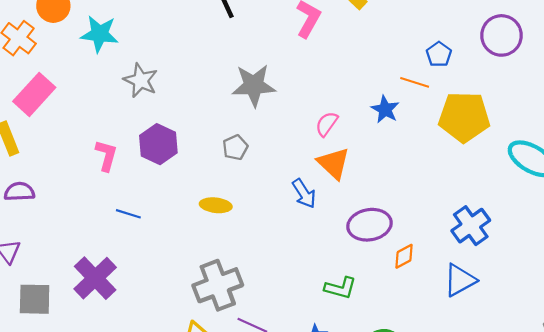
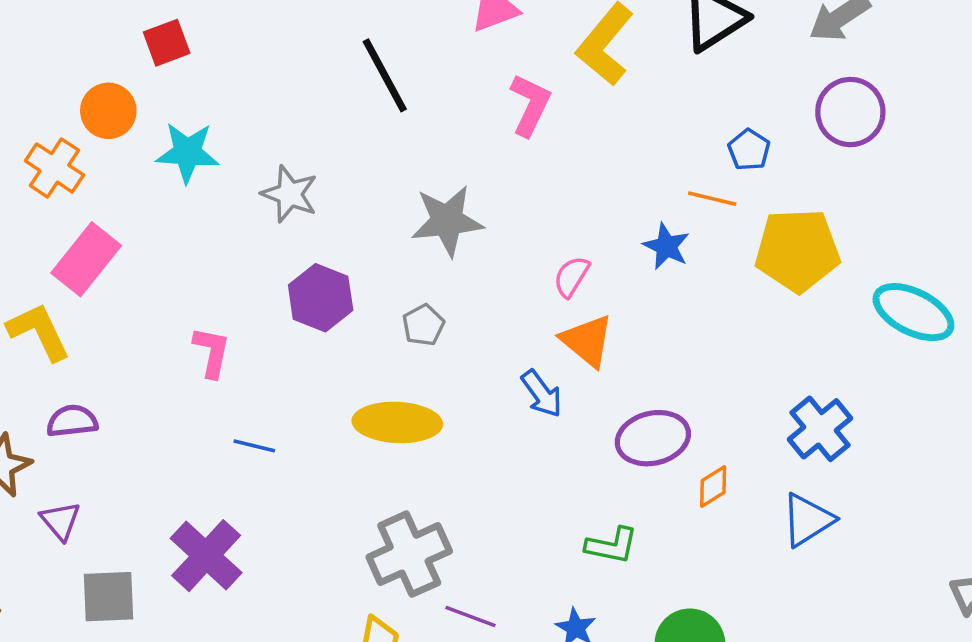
gray star: (141, 80) -> (290, 194), moved
purple hexagon: (158, 144) -> (321, 298), moved
yellow ellipse: (216, 205) -> (397, 422), size x1.6

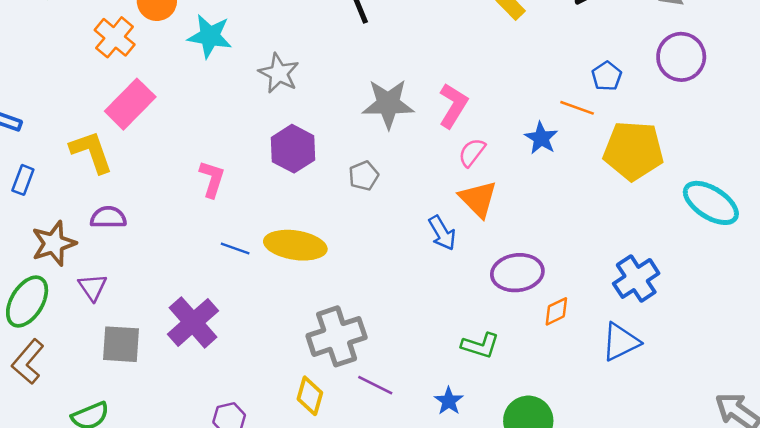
pink L-shape: (530, 105) -> (453, 106), moved
yellow ellipse: (397, 422) -> (295, 245), moved

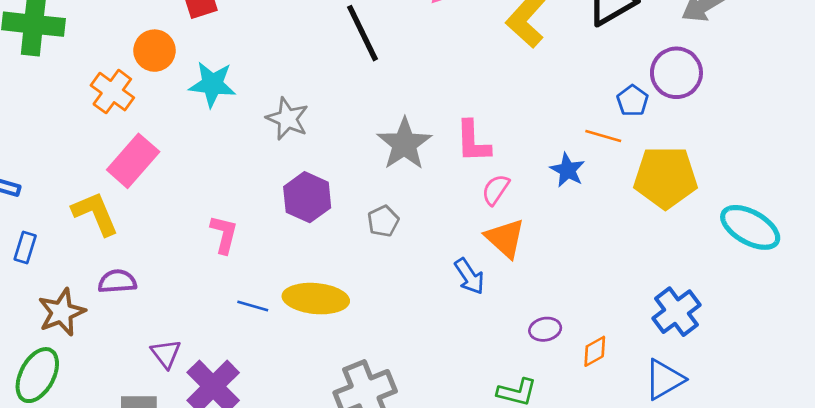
purple circle: (681, 57) -> (676, 73), moved
gray star: (388, 104) -> (404, 144), turned -30
pink L-shape: (453, 106) -> (473, 142), turned 150
purple ellipse: (517, 273) -> (545, 329), moved, size x0.6
purple triangle: (93, 287) -> (166, 354), moved

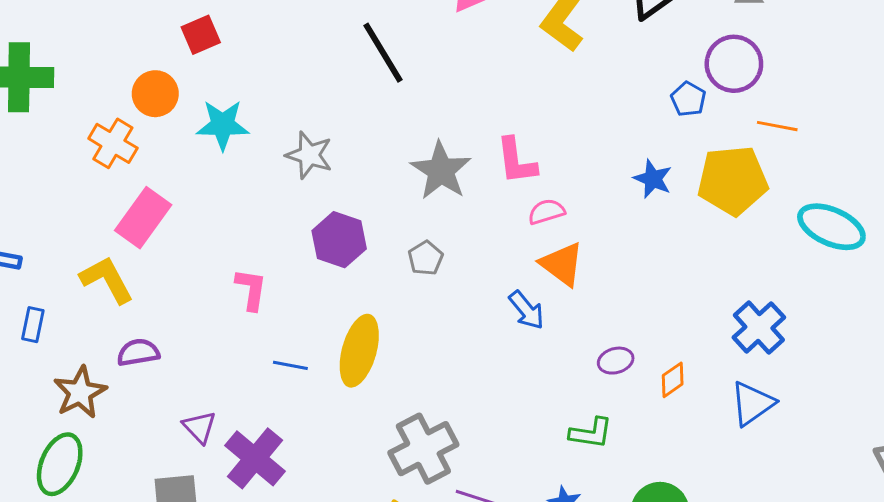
orange line: (603, 136) -> (777, 126), moved
blue star: (568, 170) -> (653, 179), moved
pink semicircle: (496, 190) -> (546, 212), turned 44
yellow ellipse: (316, 299) -> (359, 351), turned -74

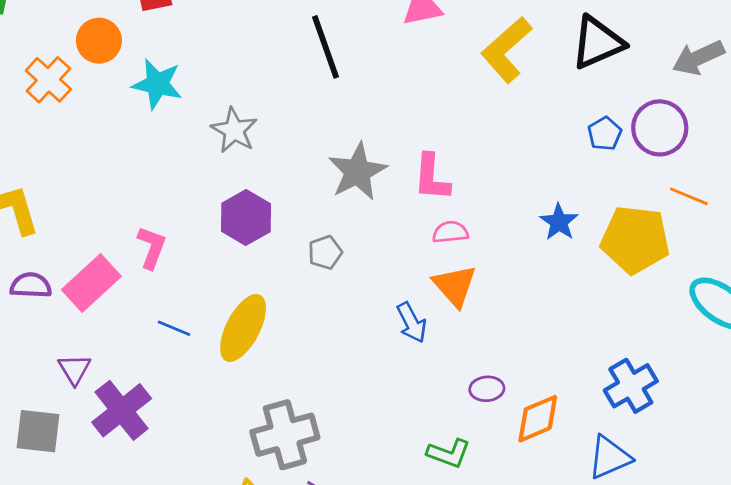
blue pentagon: (688, 99) -> (605, 134), moved
pink rectangle: (143, 218) -> (91, 283), moved
orange diamond: (673, 380) -> (538, 419), size x1.5

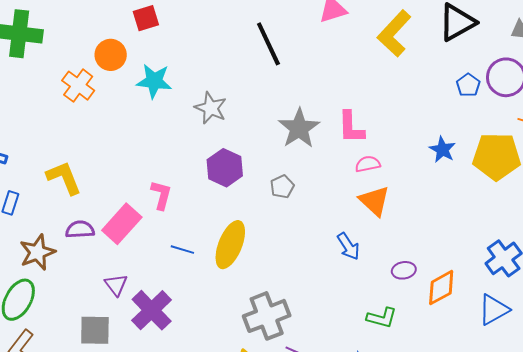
blue arrow: (412, 323) -> (348, 246), moved

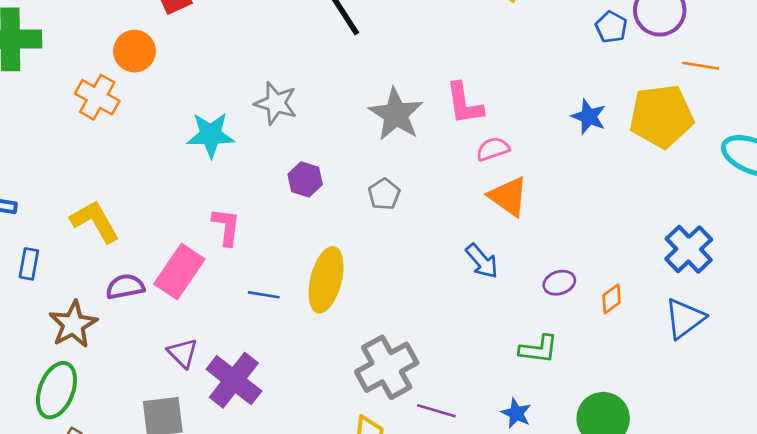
cyan star: (154, 81) -> (211, 135), moved
purple hexagon: (225, 168) -> (305, 179), size x0.7
orange diamond: (441, 288) -> (612, 299), size x0.6

